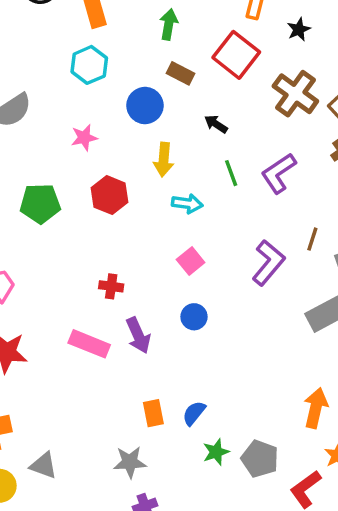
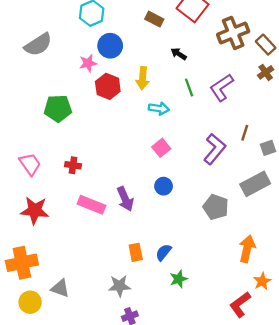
brown cross: (295, 94) -> (233, 33), turned 32
blue circle: (145, 106) -> (110, 46), moved
red hexagon: (109, 195) -> (108, 86), moved
red cross: (111, 286) -> (73, 165), moved
gray pentagon: (260, 459) -> (216, 207), moved

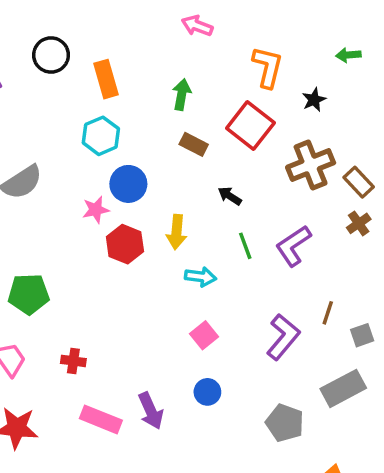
green pentagon: (58, 108) -> (29, 294), moved

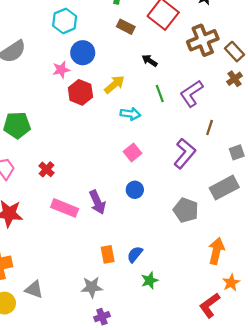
yellow arrow: (176, 232) -> (114, 84), turned -135
brown line: (328, 313) -> (210, 127), moved
red cross: (73, 361) -> (46, 169), turned 35

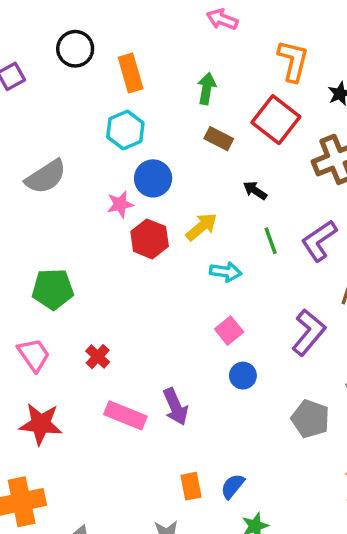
blue circle: (135, 190) -> (243, 376), moved

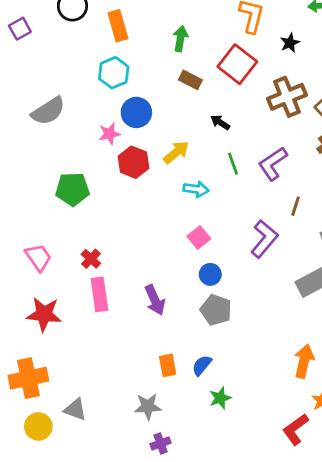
green pentagon: (53, 289) -> (72, 189), moved
pink rectangle: (125, 415) -> (99, 294), moved, turned 60
gray pentagon: (310, 419) -> (216, 310), moved

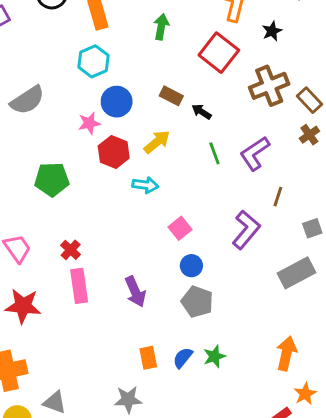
brown rectangle: (190, 80) -> (171, 96), moved
cyan arrow: (196, 189) -> (145, 185), moved
green star: (220, 398) -> (214, 356), moved

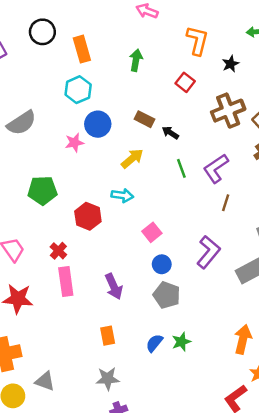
red square: (219, 53) -> (185, 82), size x0.6
red hexagon: (114, 152) -> (88, 216), moved
brown line: (278, 197) -> (226, 203), moved
purple L-shape: (246, 230) -> (208, 252), moved
orange rectangle: (148, 358) -> (108, 336), moved

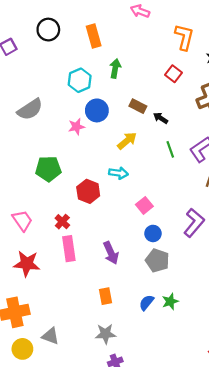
orange rectangle: (82, 49) -> (94, 36), moved
green arrow: (136, 60) -> (115, 68), moved

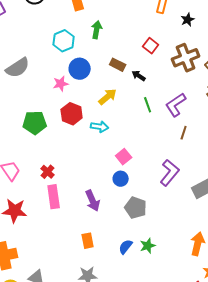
red square: (173, 74) -> (151, 46), moved
red hexagon: (88, 191) -> (72, 114), moved
blue circle: (153, 233) -> (121, 179), moved

